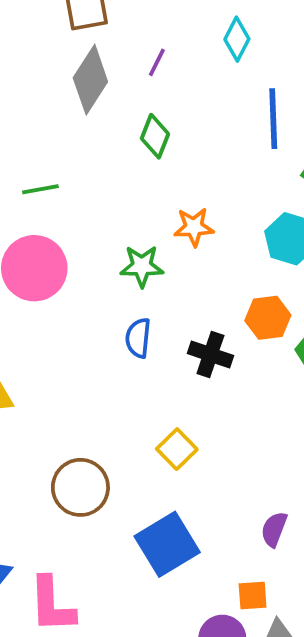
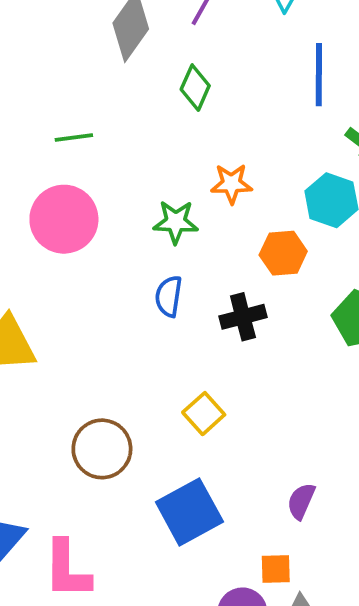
orange hexagon: (268, 318) -> (283, 253), moved
black cross: (210, 355) -> (243, 317), turned -36

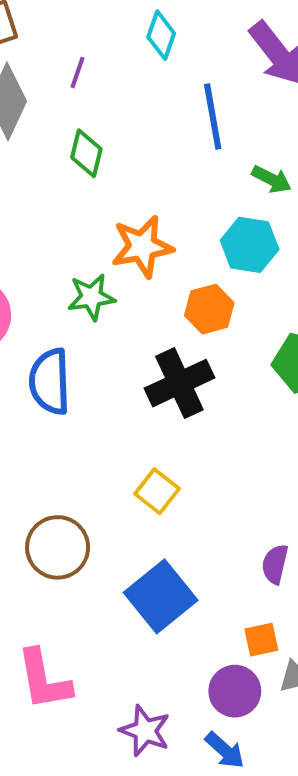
orange star: (231, 184) -> (142, 247), size x1.4
blue semicircle: (169, 296) -> (50, 382), moved, size x1.5
black cross: (243, 317) -> (179, 383), size x1.4

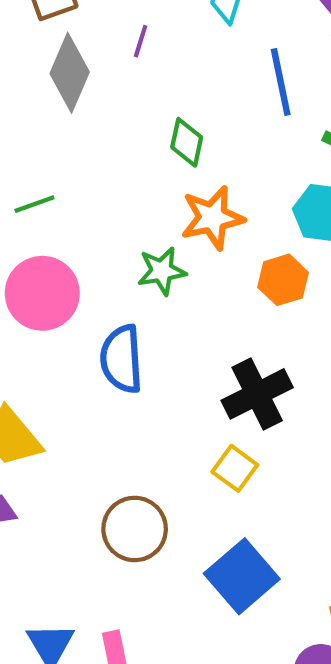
green diamond: (86, 153) -> (187, 142), moved
black cross: (179, 383) -> (257, 394), moved

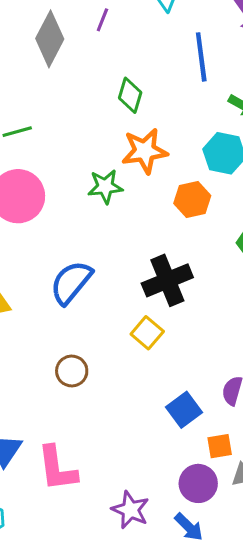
blue semicircle: (122, 359) -> (71, 282), moved, turned 39
brown circle: (135, 529) -> (72, 371), size x0.7
blue square: (242, 576) -> (184, 410), moved, size x0.7

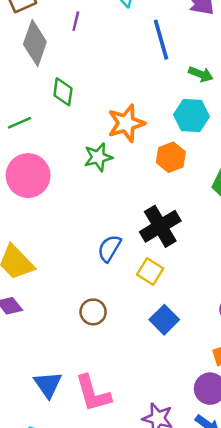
green diamond: (130, 95) -> (63, 92), moved
blue semicircle: (71, 282) -> (109, 248), moved, size x0.7
blue square: (184, 410) -> (164, 320), moved

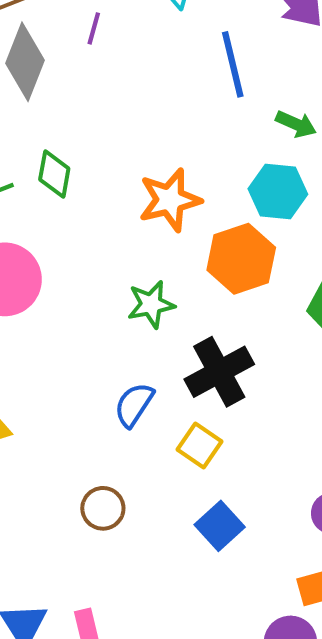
green diamond: (63, 92) -> (54, 174), moved
green star: (98, 157) -> (151, 304), moved
orange hexagon: (171, 157) -> (241, 259), size x1.4

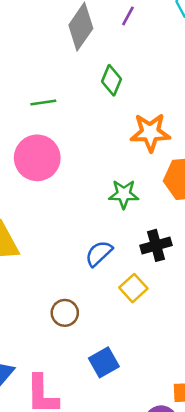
green diamond: (54, 174) -> (112, 80), moved
black cross: (219, 372) -> (156, 245), size x0.7
blue square: (220, 526) -> (104, 362), moved

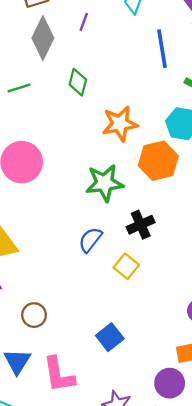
green line: (43, 103) -> (19, 88), moved
green star: (124, 194) -> (105, 183), size x1.4
brown circle: (65, 313) -> (34, 315), moved

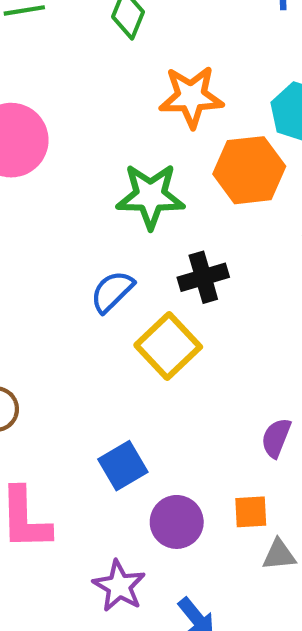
yellow square: (126, 266) -> (168, 346), size x1.4
purple circle: (170, 383) -> (177, 522), moved

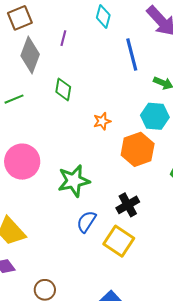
orange star: (191, 97) -> (102, 121), size x0.6
green star: (150, 196) -> (74, 181), moved

